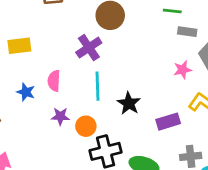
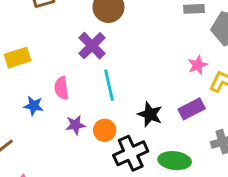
pink star: (182, 70) -> (198, 65), moved
black star: (129, 103) -> (150, 114), moved

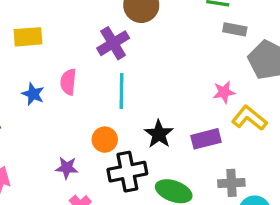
purple star: (75, 125) -> (67, 168), moved

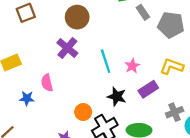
gray rectangle: (235, 29) -> (143, 12), turned 64
cyan line: (121, 91) -> (106, 61), moved
pink star: (224, 92) -> (132, 66), moved

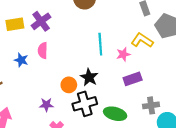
purple cross: (67, 48) -> (41, 21), moved
yellow L-shape: (172, 66) -> (142, 40), moved
black star: (117, 97) -> (89, 77), moved

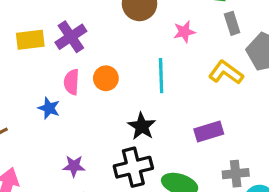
pink star: (123, 54) -> (184, 32), moved
blue star: (21, 60) -> (49, 108), moved
orange circle: (69, 85) -> (106, 78), moved

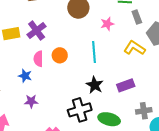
black star: (142, 126) -> (95, 85), moved
purple star: (74, 166) -> (31, 101), moved

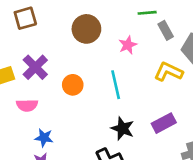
orange circle: (60, 55) -> (73, 85), moved
pink semicircle: (38, 59) -> (27, 105), moved, turned -84
blue star: (25, 76) -> (44, 138), moved

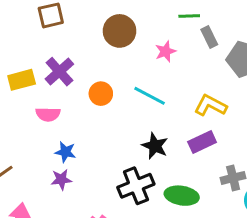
yellow L-shape: (168, 72) -> (211, 105), moved
cyan line: (116, 85) -> (150, 96), turned -52

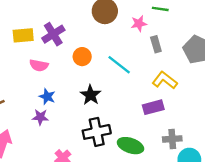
gray rectangle: (209, 37) -> (156, 44), moved
pink star: (165, 51) -> (139, 24), moved
black star: (155, 146) -> (90, 95), moved

